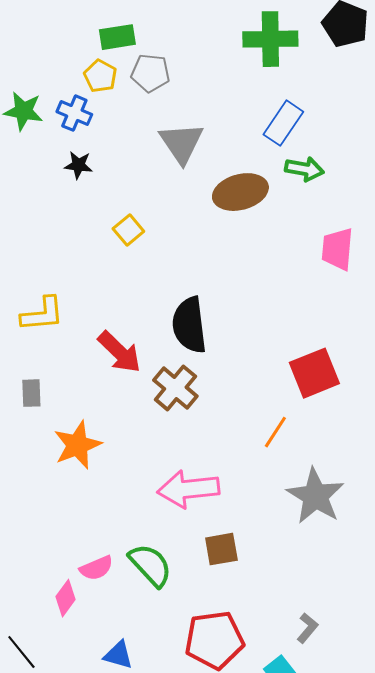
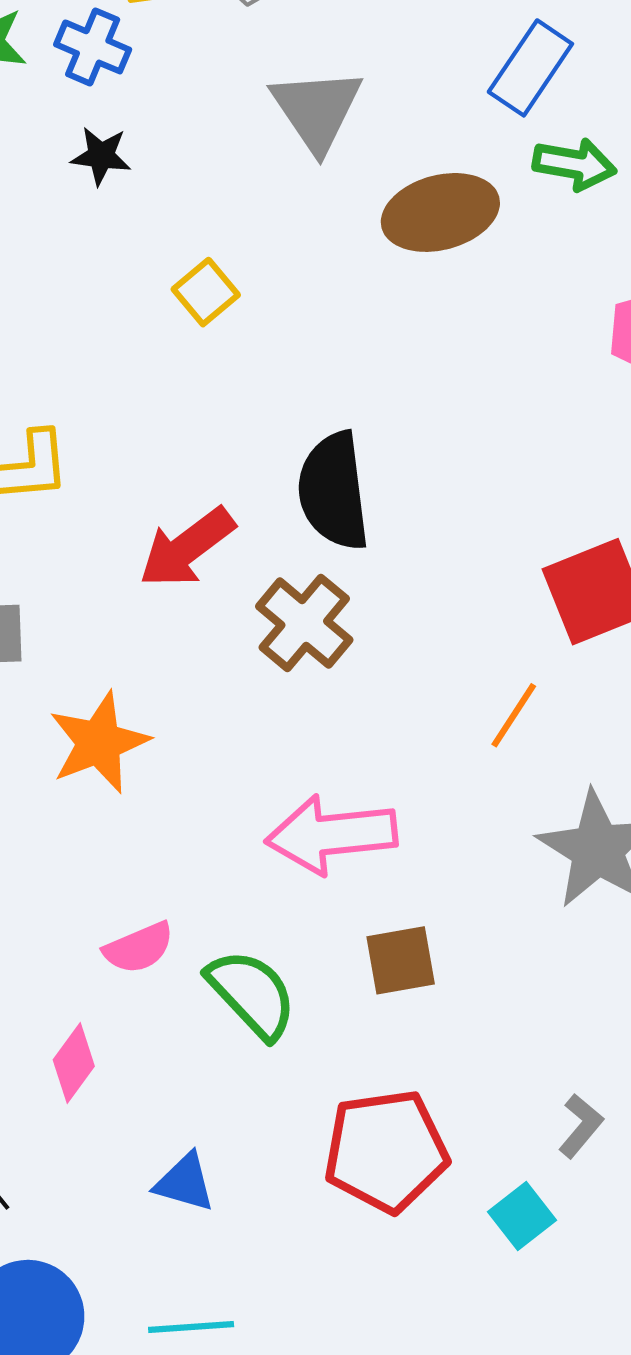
red arrow: (119, 352) -> (187, 548), turned 99
pink semicircle: (96, 568) -> (139, 948), moved

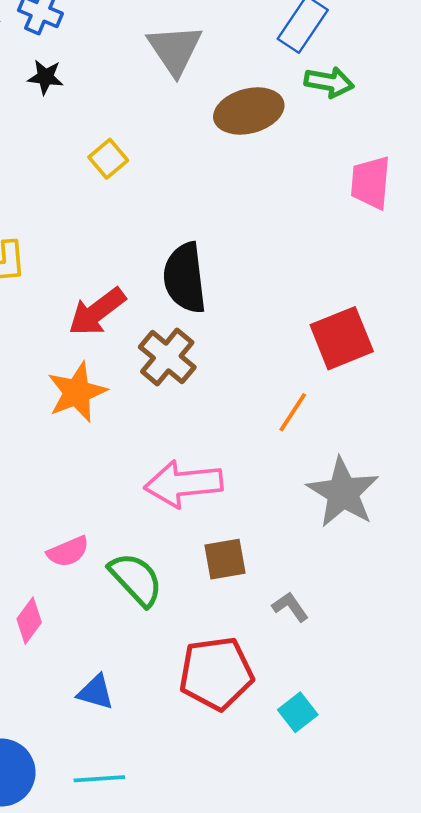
orange star: (99, 742) -> (77, 392), moved
gray L-shape: (581, 1126) -> (290, 607), moved, turned -75

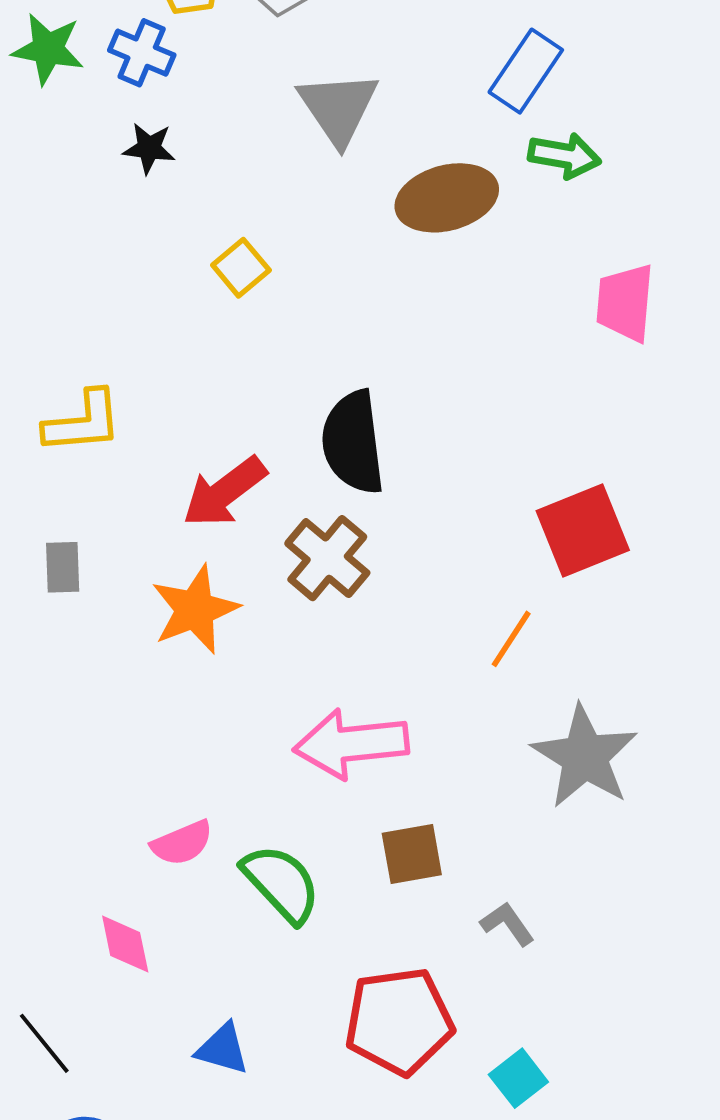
pink diamond: (29, 621) -> (125, 944), turned -48

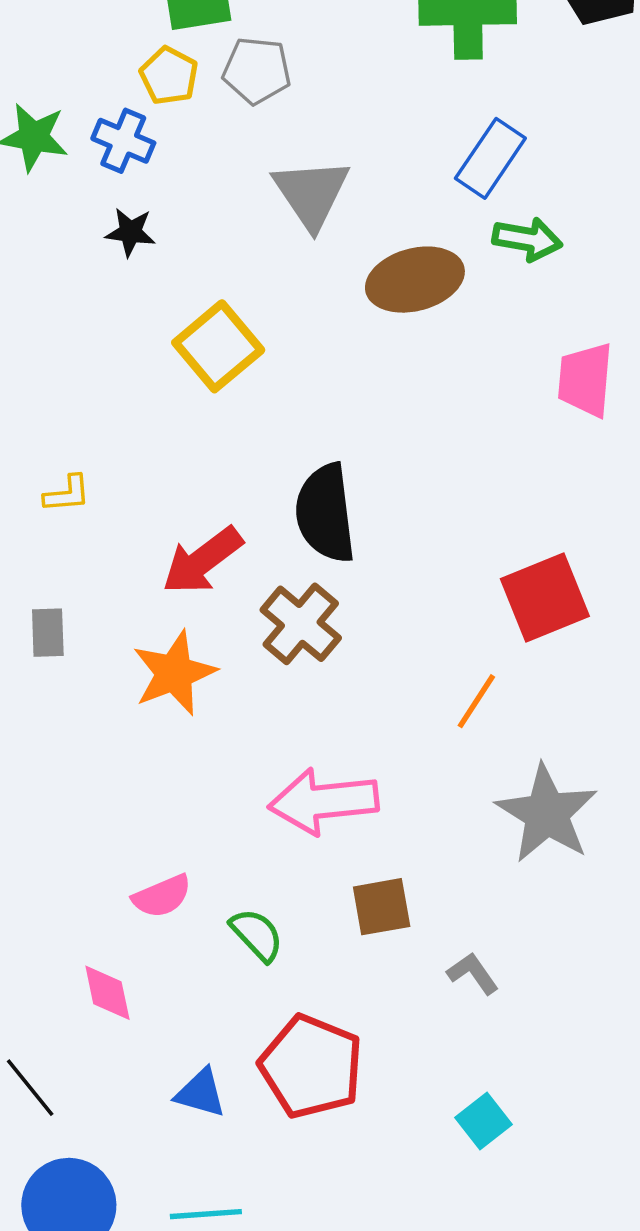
yellow square: (241, 268) -> (218, 346), size x1.6
yellow L-shape: (83, 422) -> (67, 494), size x0.6
green semicircle: (281, 883) -> (257, 935), size x0.7
red pentagon: (399, 1021) -> (311, 1067), moved, turned 30

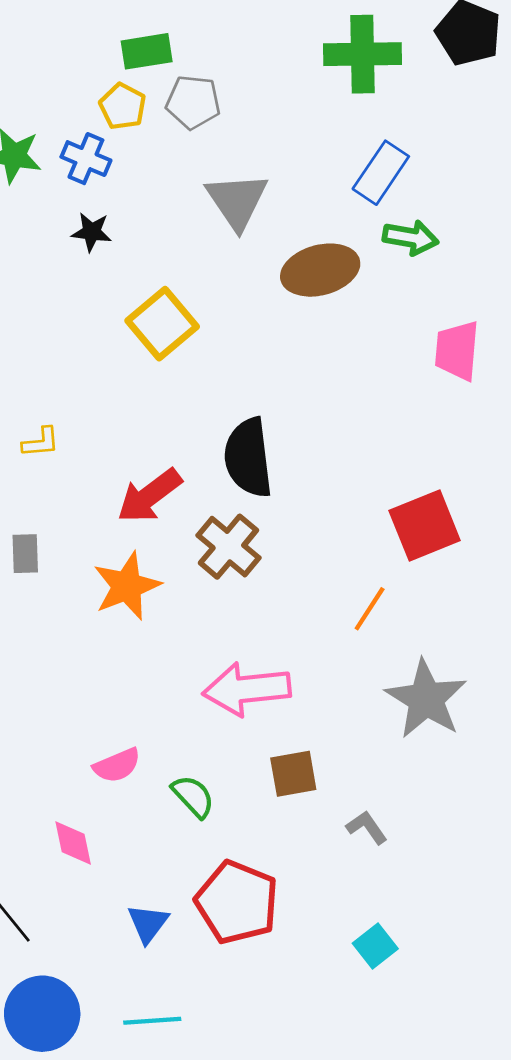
blue triangle: (201, 1093) -> (148, 923), turned 51

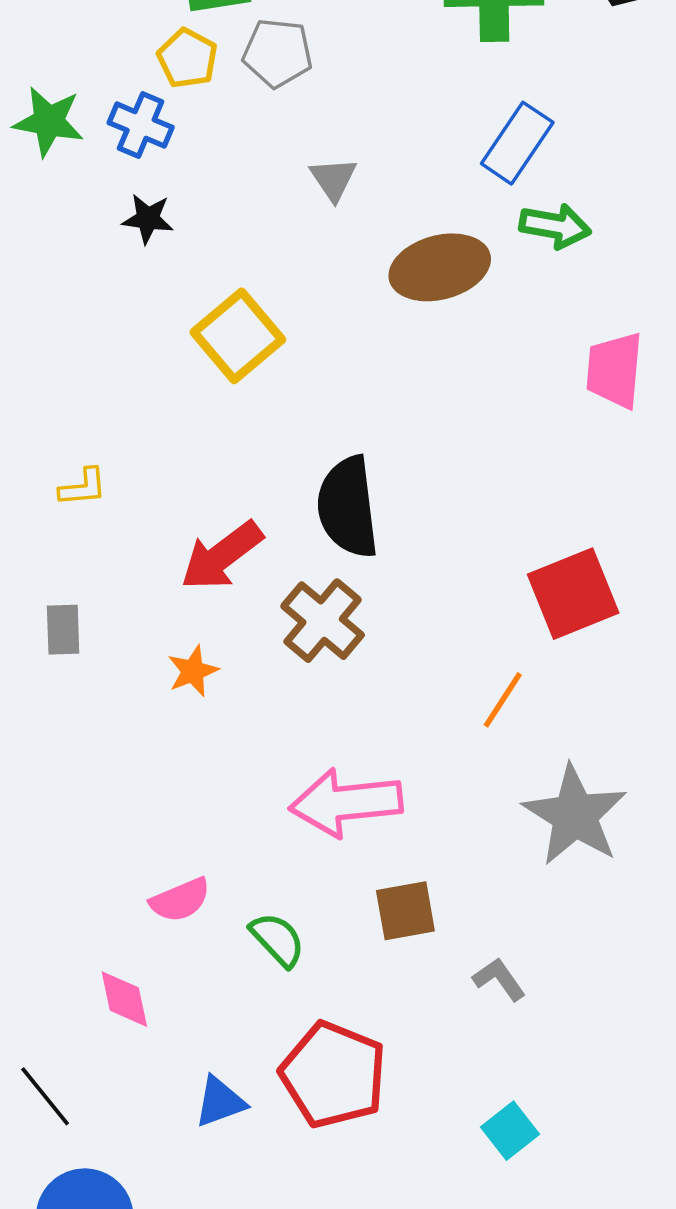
gray triangle: (237, 201) -> (333, 179), size x0.6
orange star: (127, 586) -> (193, 671), size x0.6
blue triangle: (148, 923) -> (220, 1102), turned 33

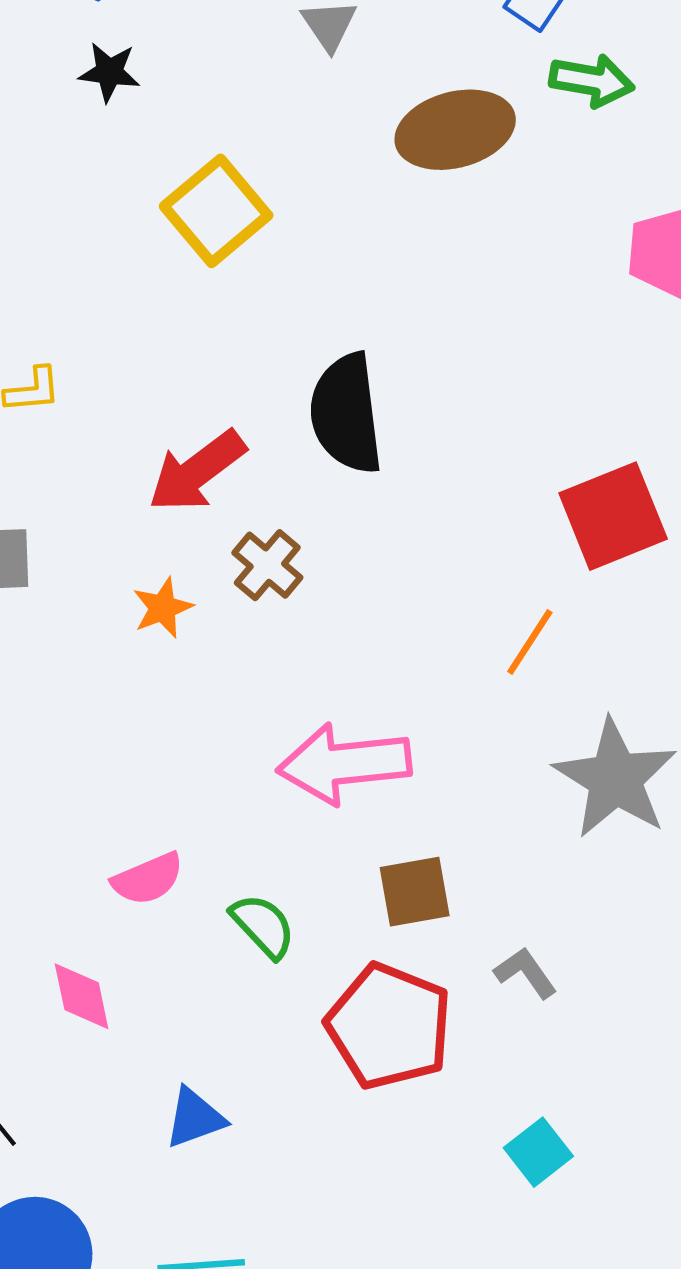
brown cross: (323, 621) -> (267, 565), moved, size x0.7
red pentagon: (333, 1075) -> (389, 1026), moved

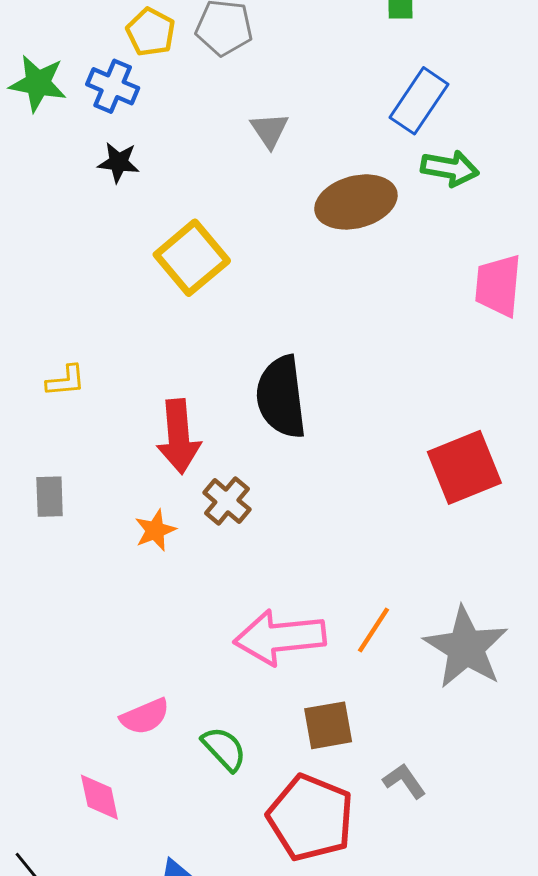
red arrow: (197, 471) -> (179, 437), turned -58
orange line: (530, 642) -> (374, 630), moved

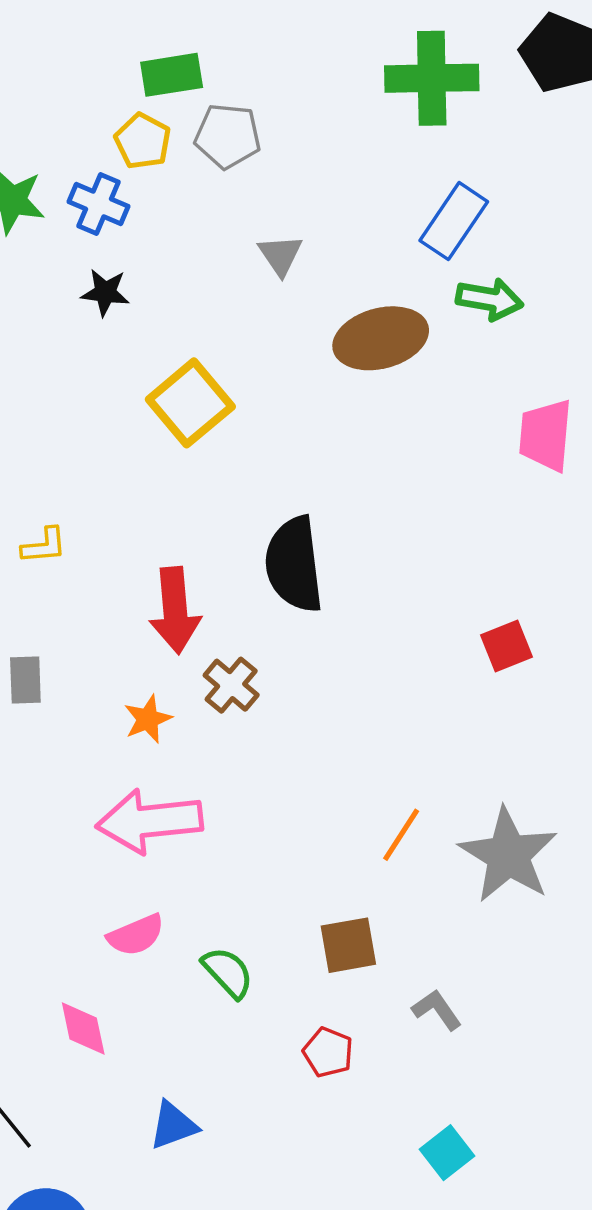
red square: (464, 467) -> (506, 646), size x0.6
pink arrow: (280, 637) -> (149, 821), moved
red pentagon: (311, 818) -> (328, 1052), size x0.5

